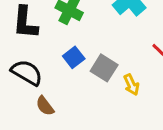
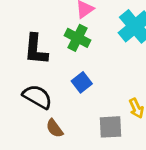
gray square: (104, 68) -> (111, 127), moved, turned -35

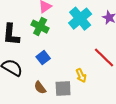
brown semicircle: (55, 128) -> (40, 88), moved

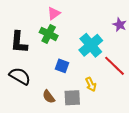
cyan cross: (80, 19) -> (91, 45), moved
blue square: (43, 58) -> (62, 66), moved, turned -32

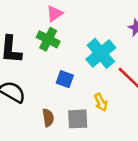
brown semicircle: (49, 97) -> (48, 118), turned -152

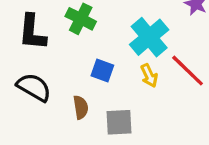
yellow arrow: (101, 102) -> (149, 76), moved
brown semicircle: (48, 118) -> (81, 107), moved

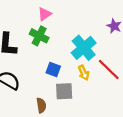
brown semicircle: (81, 107) -> (41, 105), moved
gray square: (119, 122) -> (64, 91), moved

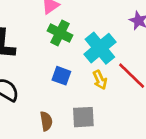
green cross: (39, 36) -> (60, 33), moved
gray square: (64, 91) -> (83, 117), moved

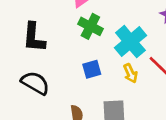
blue square: (61, 76) -> (92, 69), turned -36

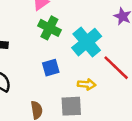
yellow arrow: (130, 73) -> (87, 84), moved, turned -60

